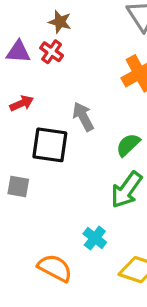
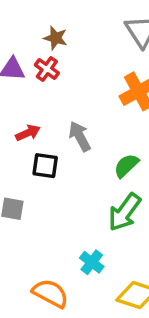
red arrow: (22, 103) -> (28, 133), moved
black square: (50, 145) -> (45, 166), size x0.7

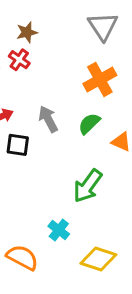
brown star: (56, 38) -> (27, 32), turned -30
green semicircle: (126, 166) -> (89, 124), moved

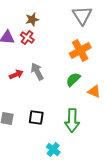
gray arrow: (48, 119) -> (37, 71), moved
black square: (18, 145) -> (36, 117), moved
green arrow: (88, 186) -> (72, 120), turned -35

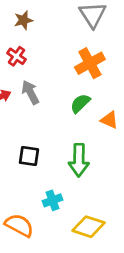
red cross: (27, 37) -> (16, 56), moved
cyan cross: (53, 149) -> (53, 200), turned 32

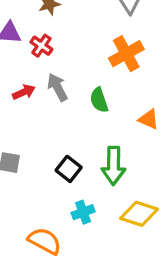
green semicircle: (80, 103) -> (99, 100), moved, turned -65
black square: (29, 156) -> (69, 169), moved, turned 30
yellow diamond: (89, 227) -> (139, 214), moved

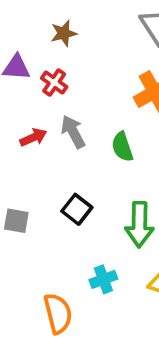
black square: (69, 169) -> (77, 209), moved
orange semicircle: (45, 241) -> (58, 313), turned 48

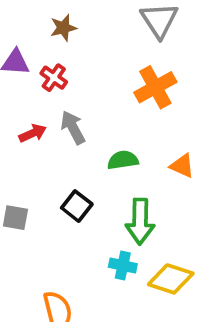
green semicircle: (122, 147) -> (123, 160), moved, turned 100
cyan cross: (103, 279) -> (123, 266), moved, turned 32

